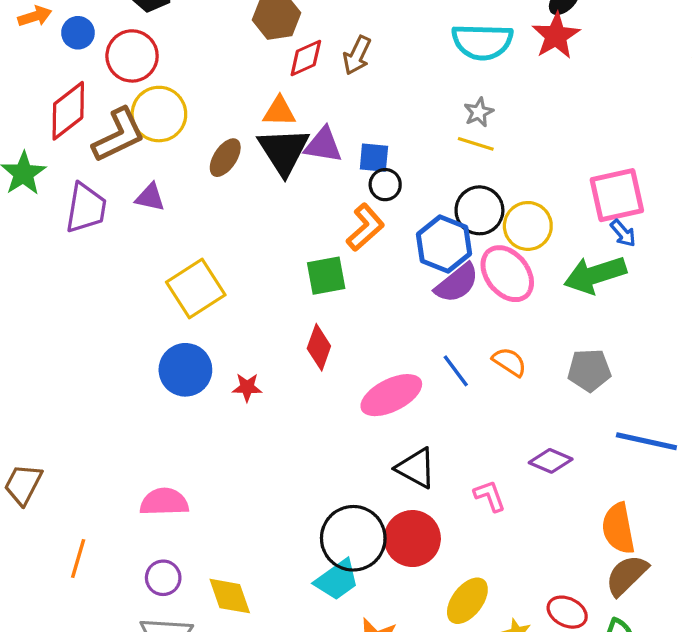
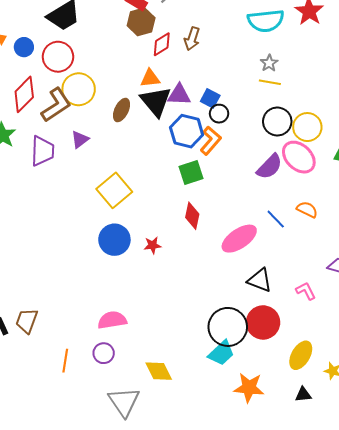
blue square: (374, 158) -> (210, 98), turned 30
purple triangle: (150, 197) -> (80, 140), turned -42
blue hexagon: (444, 244) -> (187, 131), moved
purple circle: (163, 578) -> (104, 353), moved

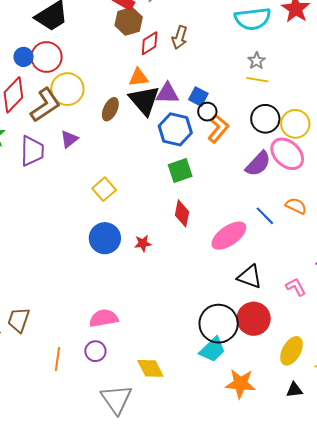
blue circle: (24, 47) -> (24, 57), moved
orange L-shape: (211, 141) -> (218, 129), moved
yellow square: (114, 190) -> (104, 189), size x0.7

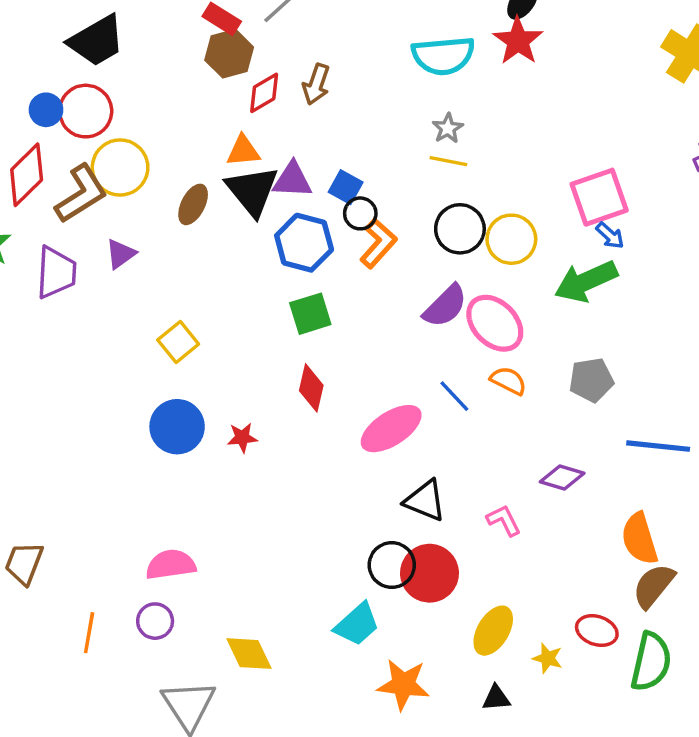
pink ellipse: (287, 154) -> (495, 323), moved
black circle: (219, 324) -> (392, 565), moved, size x0.7

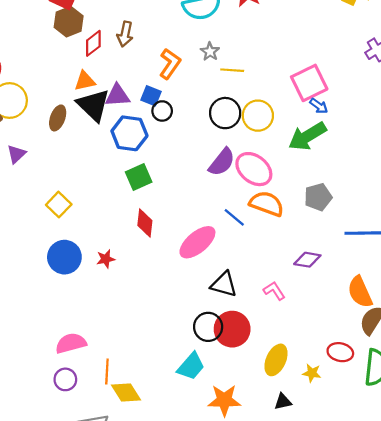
yellow line: (448, 161) -> (232, 70), moved
orange L-shape: (378, 243) -> (170, 64), moved
orange semicircle: (508, 381) -> (267, 204), size x1.5
orange line: (89, 633) -> (107, 371), moved

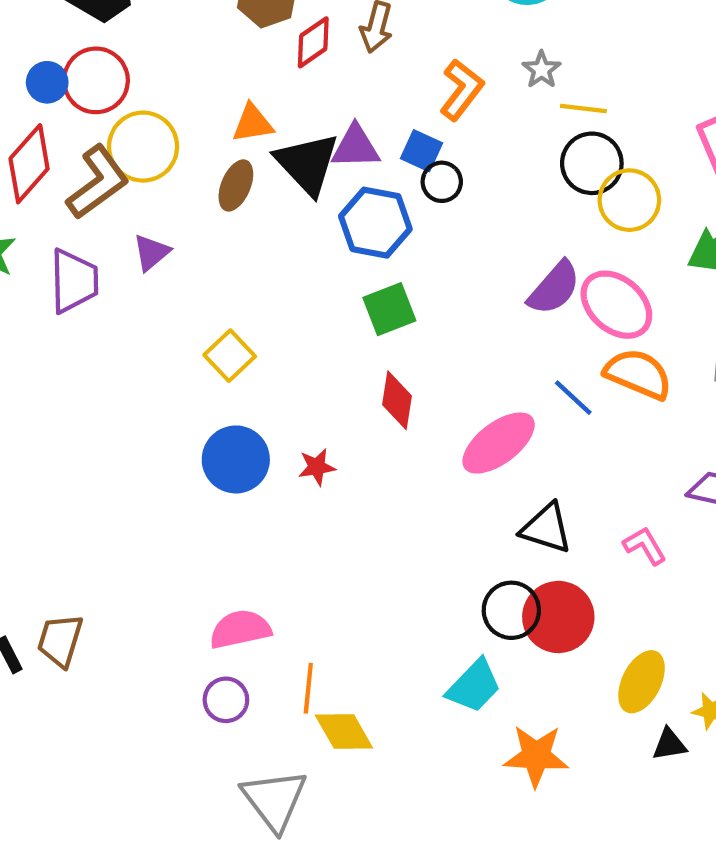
orange triangle: (85, 81) -> (253, 123), moved
black circle: (225, 113) -> (592, 163), moved
black triangle: (283, 402) -> (669, 744), moved

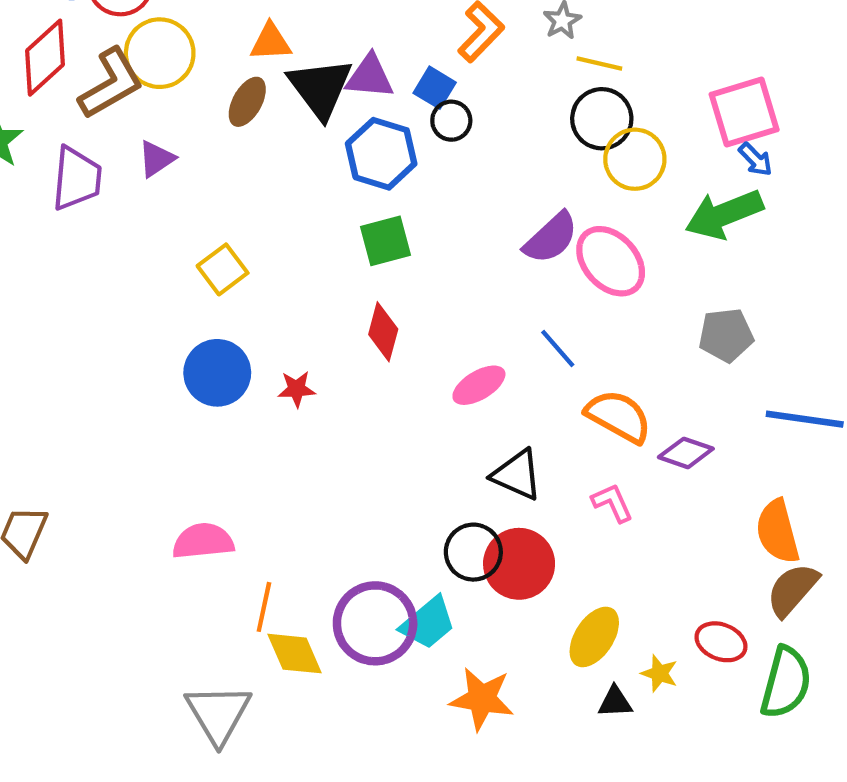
orange semicircle: (638, 374) -> (619, 416), moved
pink ellipse: (499, 443) -> (479, 385), size x0.7
purple circle: (226, 700) -> (375, 623), moved, size x1.8

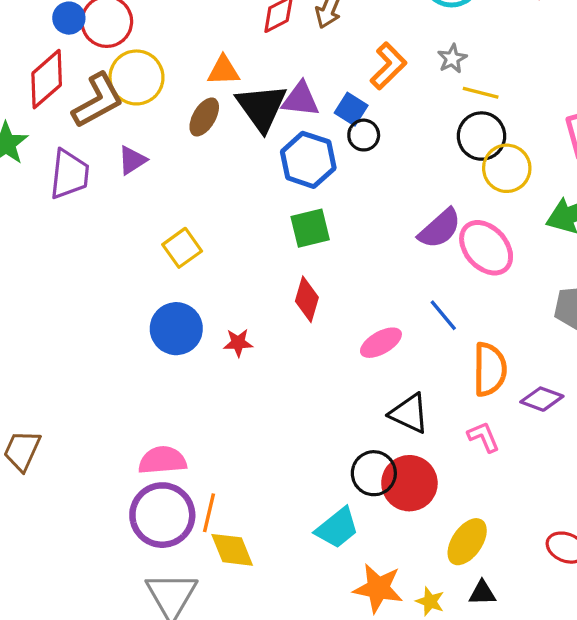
orange semicircle: (619, 416) -> (490, 369), turned 60
purple circle: (375, 623) -> (162, 515), moved
yellow star: (659, 673) -> (430, 601), moved

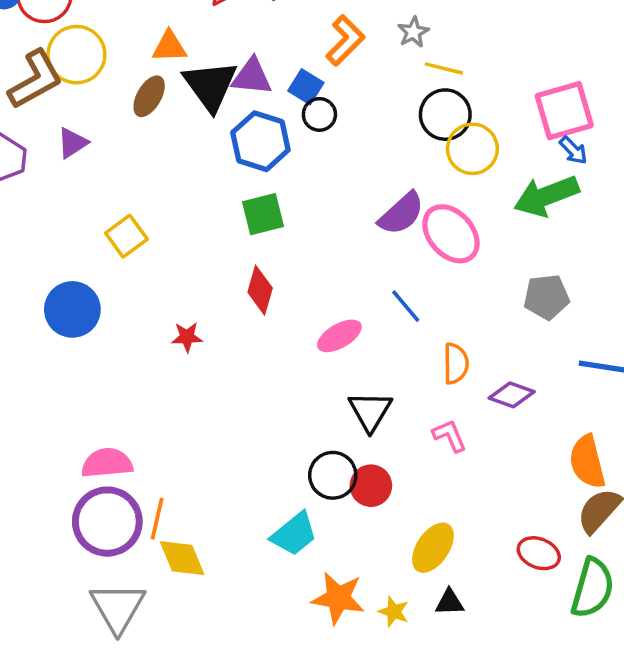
blue circle: (176, 329) -> (72, 309), moved
orange semicircle: (490, 369) -> (456, 364), size x0.7
black triangle: (409, 413) -> (370, 411), turned 36
red circle: (409, 483) -> (371, 486), size x0.7

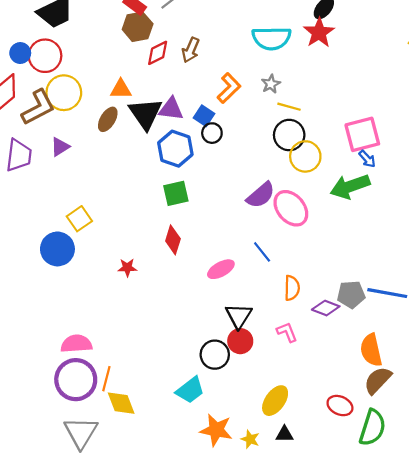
yellow square: (126, 236) -> (79, 219), moved
gray pentagon: (547, 297) -> (351, 294), moved
red circle: (371, 486) -> (240, 341), moved

